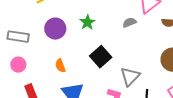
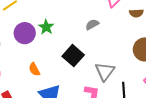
green star: (87, 22) -> (46, 27), moved
gray semicircle: (129, 22) -> (92, 25), moved

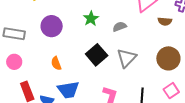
green star: (46, 27) -> (91, 19), moved
gray triangle: (105, 72) -> (126, 58), moved

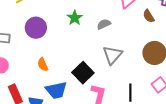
brown semicircle: (165, 21) -> (149, 16), turned 56
black square: (97, 55) -> (83, 73), moved

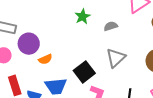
purple circle: (36, 28) -> (29, 44), moved
orange semicircle: (43, 65) -> (45, 59), turned -96

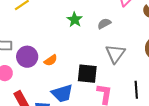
orange semicircle: (45, 59) -> (51, 60), moved
black square: (84, 72) -> (87, 74), turned -35

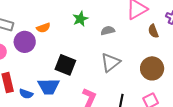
orange semicircle: (51, 60) -> (43, 28), moved
black square: (87, 74) -> (65, 65), moved

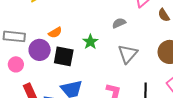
green star: (80, 19) -> (90, 42), moved
black square: (65, 65) -> (64, 56), moved

